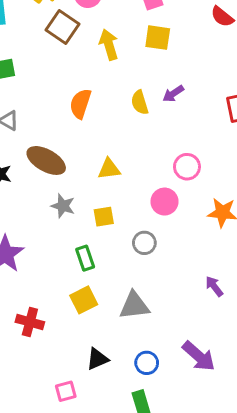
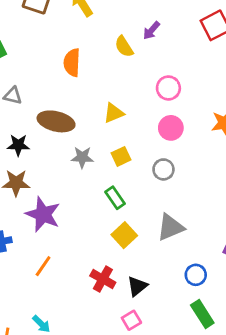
pink circle: (187, 167) -> (168, 88), moved
red cross: (30, 322) -> (103, 279), moved, turned 30
black triangle: (97, 359) -> (137, 286), moved

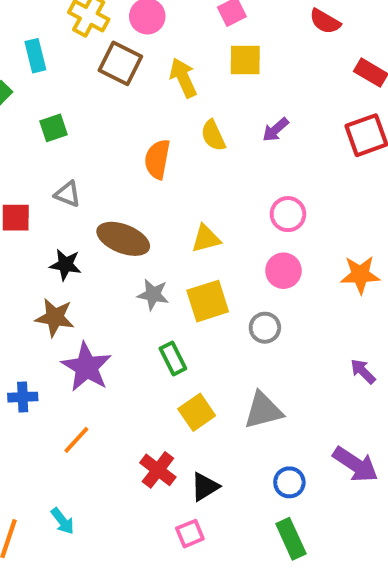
yellow semicircle: (124, 47) -> (213, 135), moved
yellow square: (121, 156) -> (208, 301), size x1.5
green rectangle: (115, 198) -> (173, 359), moved

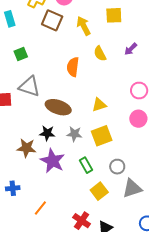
gray triangle: (67, 194) -> (29, 86), size x1.6
black star: (65, 265) -> (47, 133), moved
gray circle: (265, 328) -> (117, 167), moved
purple star: (86, 367) -> (53, 161), moved

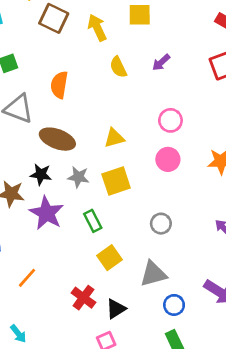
orange semicircle: (73, 67) -> (59, 85), moved
gray circle: (117, 167) -> (161, 224), moved
gray triangle: (132, 188) -> (153, 274), moved

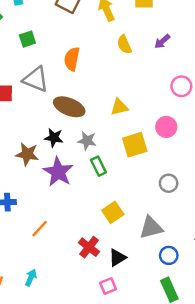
pink circle: (170, 120) -> (181, 86), moved
yellow square: (116, 181) -> (135, 145), moved
green rectangle: (93, 221) -> (98, 166), moved
gray circle: (161, 224) -> (169, 183), moved
cyan arrow: (18, 334) -> (31, 278), turned -119

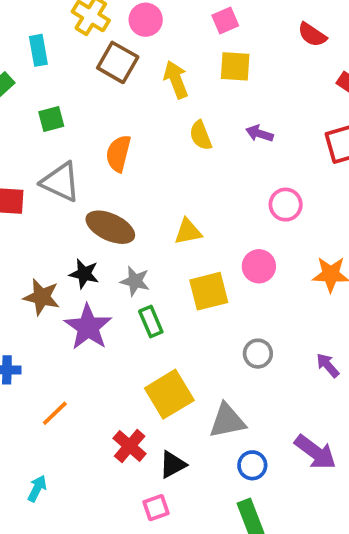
purple arrow: (162, 41) -> (260, 134), turned 56
yellow square: (113, 212) -> (169, 394), size x1.4

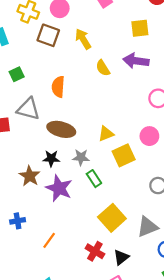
yellow square: (235, 66) -> (140, 28), moved
purple arrow: (260, 134) -> (136, 61), size x1.6
yellow triangle: (188, 232) -> (106, 134), moved
brown star: (42, 297) -> (30, 176), turned 30

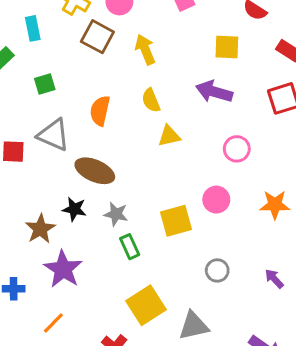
yellow semicircle: (103, 68) -> (151, 100), moved
yellow triangle: (106, 134) -> (169, 136), moved
purple star: (59, 188) -> (63, 269), moved

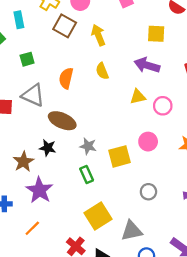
yellow triangle: (169, 136) -> (138, 97), moved
gray star: (116, 214) -> (88, 146), moved

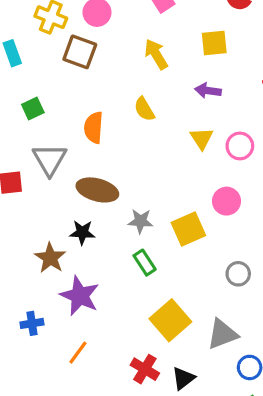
yellow arrow: (98, 35) -> (156, 54), moved
purple arrow: (147, 65) -> (208, 91), size x0.7
gray triangle: (33, 95) -> (50, 159), turned 45
yellow triangle: (138, 97) -> (202, 138), turned -42

